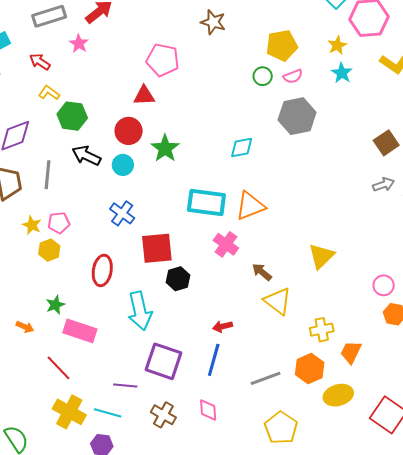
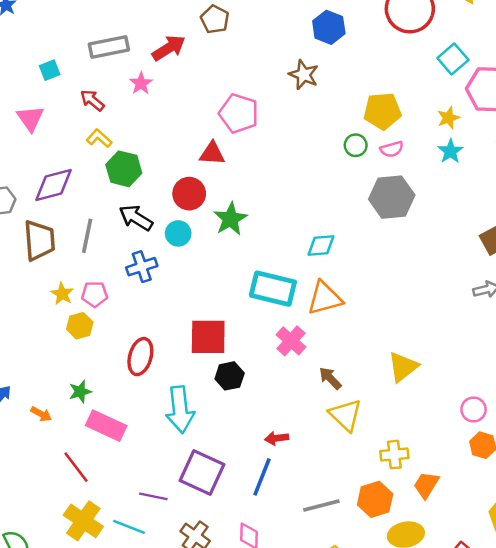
cyan diamond: (242, 147) -> (321, 246), moved
blue cross: (122, 213) -> (142, 267), moved, turned 30

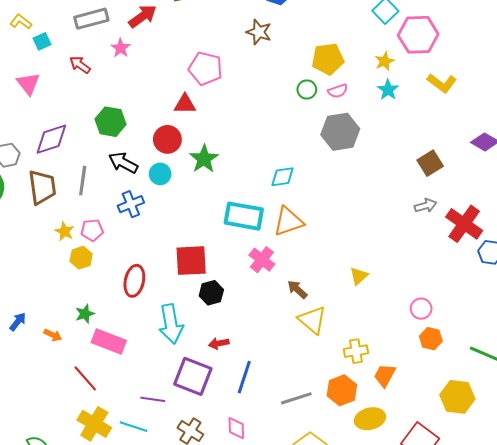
yellow L-shape: (99, 138) -> (21, 22), moved
yellow triangle: (403, 367) -> (359, 276), size x0.7
red arrow: (277, 438) -> (219, 343), moved

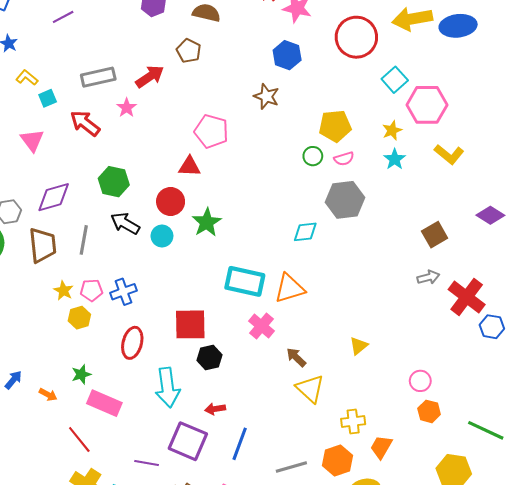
red arrow: (80, 65) -> (85, 123), size x1.4
cyan diamond: (283, 177) -> (305, 232), moved
blue cross: (131, 204) -> (123, 292), moved

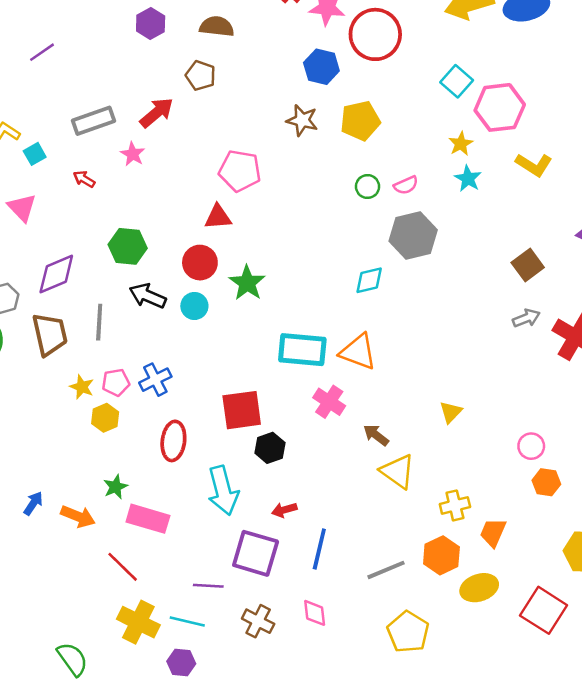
red circle: (356, 37) -> (375, 34), moved
red arrow: (85, 123) -> (84, 179), size x0.6
yellow pentagon: (335, 126) -> (360, 121), moved
orange triangle: (290, 288) -> (358, 352), turned 44
orange arrow: (48, 395) -> (78, 516), size x1.5

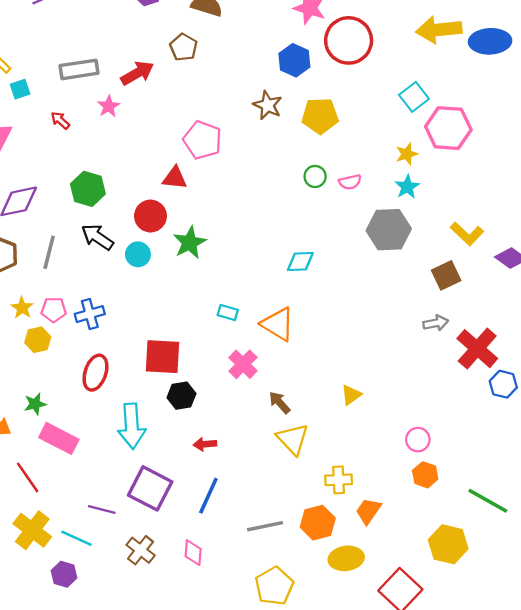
yellow L-shape: (534, 165) -> (467, 234), moved
gray hexagon: (413, 235) -> (389, 230), moved
cyan rectangle: (302, 350) -> (228, 312), size x0.5
red arrow: (284, 510) -> (205, 444), moved

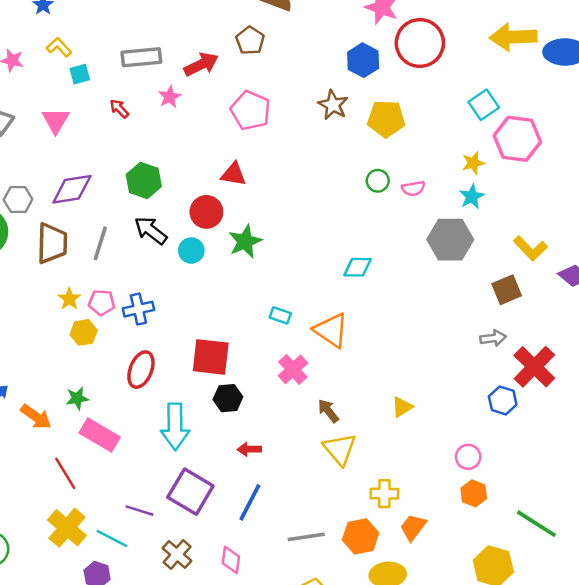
pink pentagon: (202, 140) -> (251, 110), moved
blue hexagon: (503, 384) -> (503, 400), moved

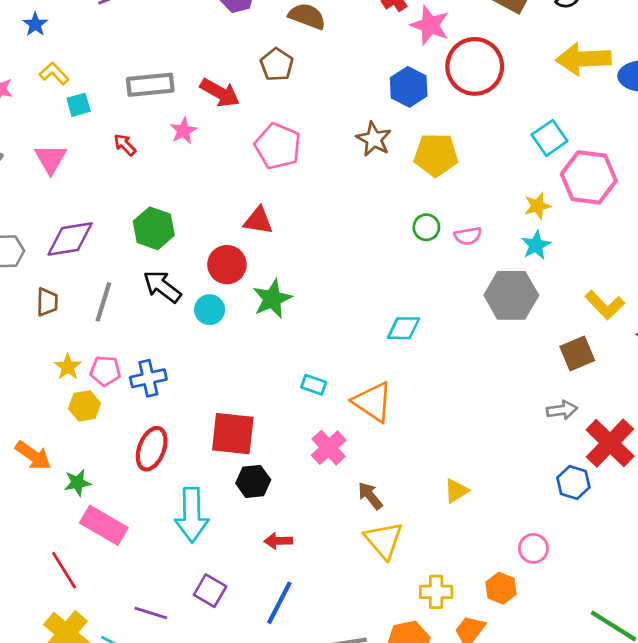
red arrow: (201, 64) -> (220, 93), turned 56
brown trapezoid: (52, 243) -> (47, 302), size x0.6
orange arrow: (36, 417) -> (33, 455), moved
purple square: (190, 492) -> (210, 591), size x0.6
orange hexagon: (474, 493) -> (501, 588), moved

